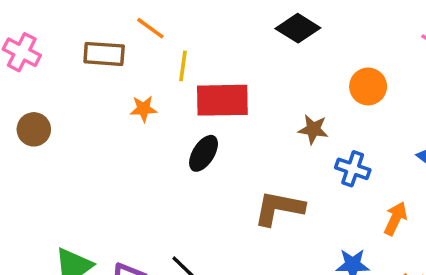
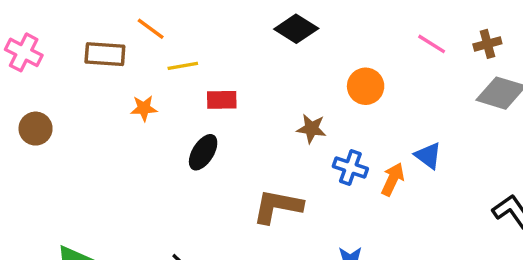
yellow line: (183, 66) -> (183, 66), turned 72
red rectangle: (222, 100) -> (222, 100), size x0.6
orange arrow: (396, 218) -> (393, 179), moved

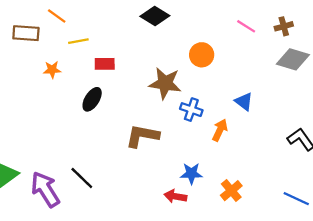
brown star: (311, 129) -> (165, 83), size x1.6
orange arrow: (393, 179) -> (220, 130), moved

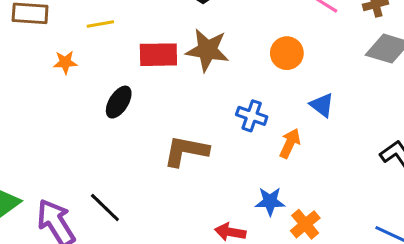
orange circle: (202, 55) -> (287, 53), moved
red rectangle: (105, 64) -> (158, 55), moved, size x1.4
brown star: (165, 83) -> (207, 50), moved
blue star: (191, 173) -> (270, 201), moved

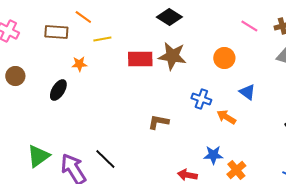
black ellipse: (119, 102) -> (58, 90), moved
orange arrow: (290, 143) -> (226, 117), turned -84
brown L-shape: (186, 151) -> (158, 122), size x0.7

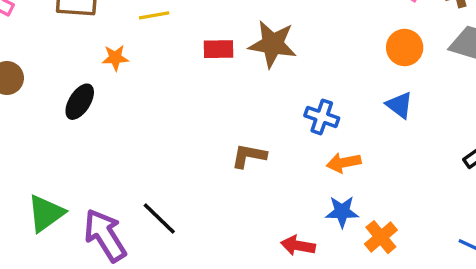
orange circle: (224, 58) -> (405, 48), moved
red rectangle: (140, 59) -> (218, 49), size x0.7
orange arrow: (226, 117) -> (344, 163), moved, turned -42

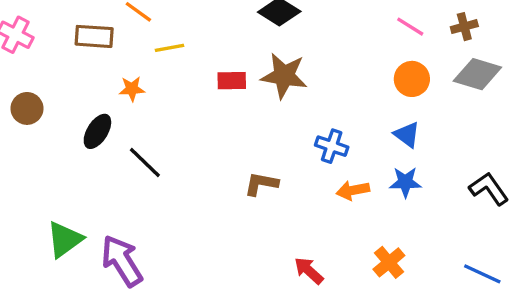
blue star: (342, 212) -> (405, 182), moved
black line: (159, 218) -> (145, 162), moved
red arrow: (298, 246) -> (309, 271), turned 32

